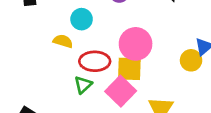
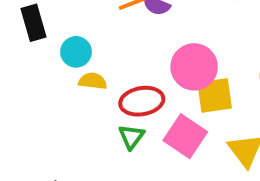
cyan circle: (82, 19) -> (76, 52), moved
yellow square: (129, 69) -> (215, 95), moved

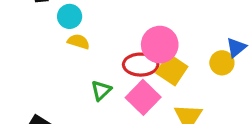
yellow square: (215, 95) -> (172, 70), turned 32
red ellipse: (142, 101) -> (141, 65), moved

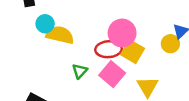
cyan circle: (70, 16) -> (45, 24), moved
yellow semicircle: (78, 42) -> (60, 35), size x1.6

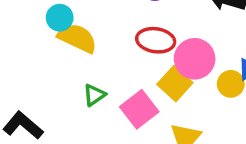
pink circle: (122, 33) -> (195, 59), moved
red ellipse: (109, 49) -> (156, 40), moved

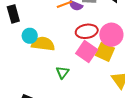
pink square: (139, 109) -> (87, 52), moved

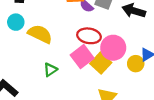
cyan circle: (30, 36) -> (16, 22), moved

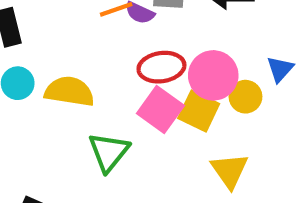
yellow circle: (136, 64) -> (245, 97), moved
green triangle: (50, 70) -> (109, 152), size x1.5

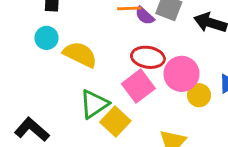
yellow square: (199, 111) -> (115, 121), moved

